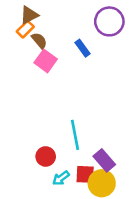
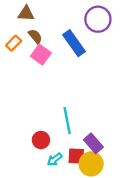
brown triangle: (29, 15) -> (26, 14), turned 30
orange rectangle: (25, 29) -> (14, 43), moved
blue rectangle: (83, 48) -> (74, 43), size x1.6

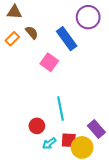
brown triangle: (26, 14) -> (14, 12), moved
pink square: (41, 55) -> (49, 62), moved
purple rectangle: (93, 143) -> (96, 129), moved

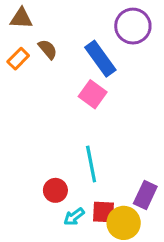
pink square: (49, 62) -> (93, 94), moved
purple rectangle: (96, 129) -> (145, 195), turned 66

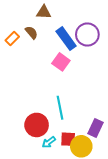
brown triangle: (21, 18) -> (44, 12), moved
purple circle: (133, 26) -> (87, 35), moved
red circle: (55, 190) -> (37, 125), size x1.5

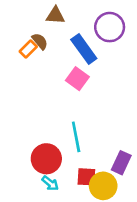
purple circle: (87, 35) -> (110, 27), moved
orange rectangle: (12, 39) -> (28, 49), moved
cyan arrow: (49, 142) -> (50, 183), moved, turned -104

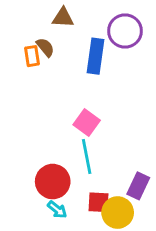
orange rectangle: (28, 49) -> (32, 56), turned -54
blue rectangle: (84, 49) -> (95, 56), turned 44
pink square: (77, 79) -> (87, 122), moved

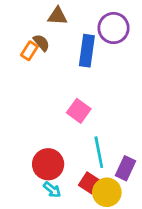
orange rectangle: (32, 56) -> (29, 51), turned 42
cyan line: (87, 156) -> (99, 152), moved
red square: (98, 202) -> (89, 183), turned 30

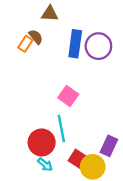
purple circle: (114, 28) -> (98, 46), moved
cyan line: (99, 152) -> (61, 129), moved

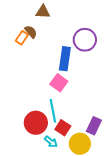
blue rectangle: (75, 44) -> (65, 59), moved
red square: (78, 159) -> (63, 128), moved
cyan arrow: (45, 164) -> (51, 142), moved

